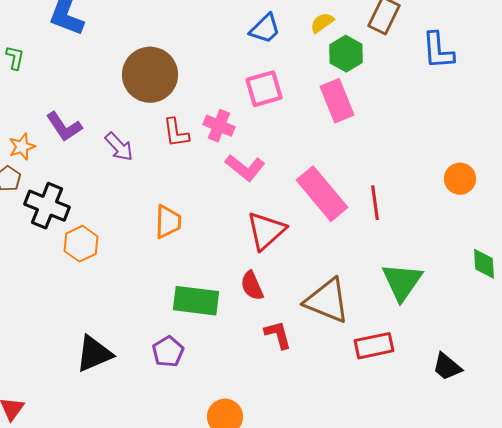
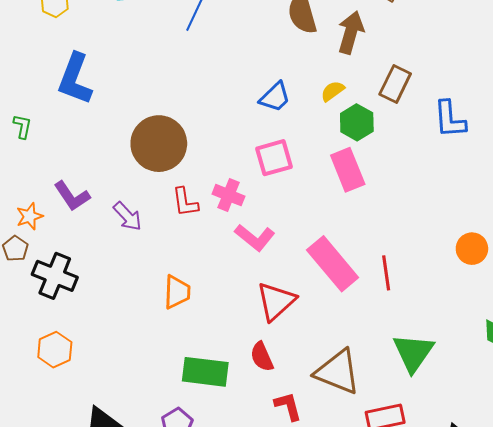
orange hexagon: (81, 244) -> (55, 350), moved

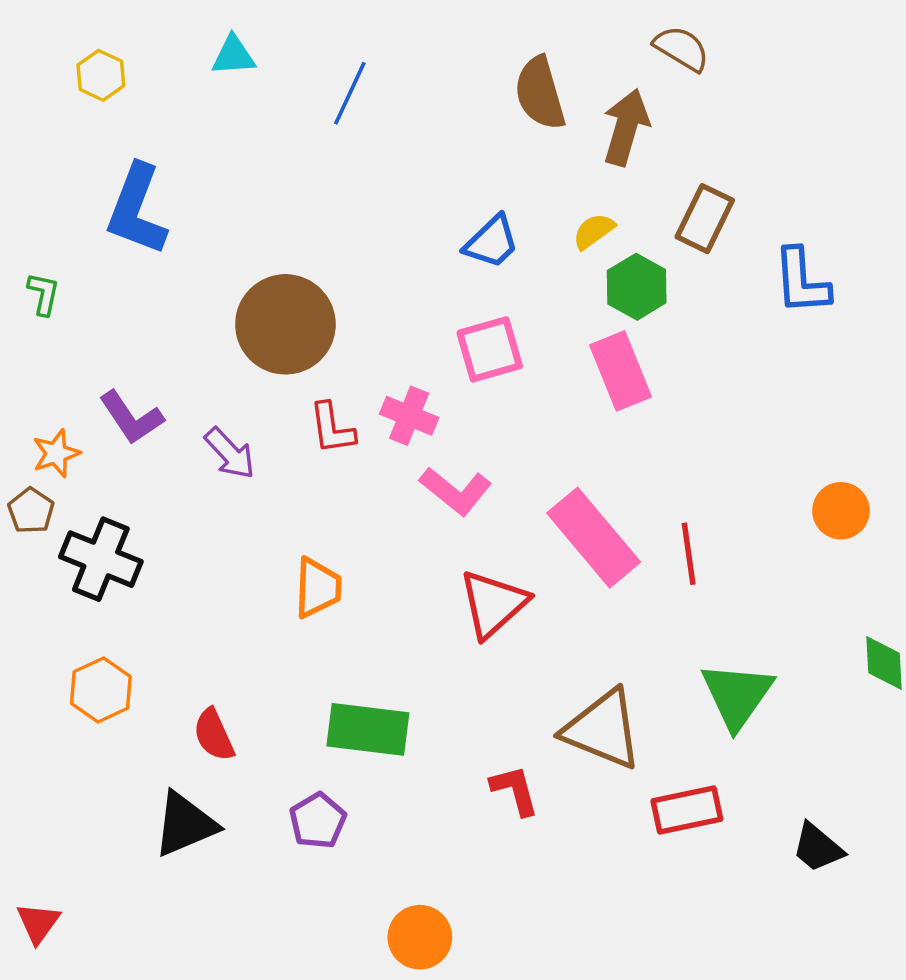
red semicircle: (262, 357) -> (214, 735), moved

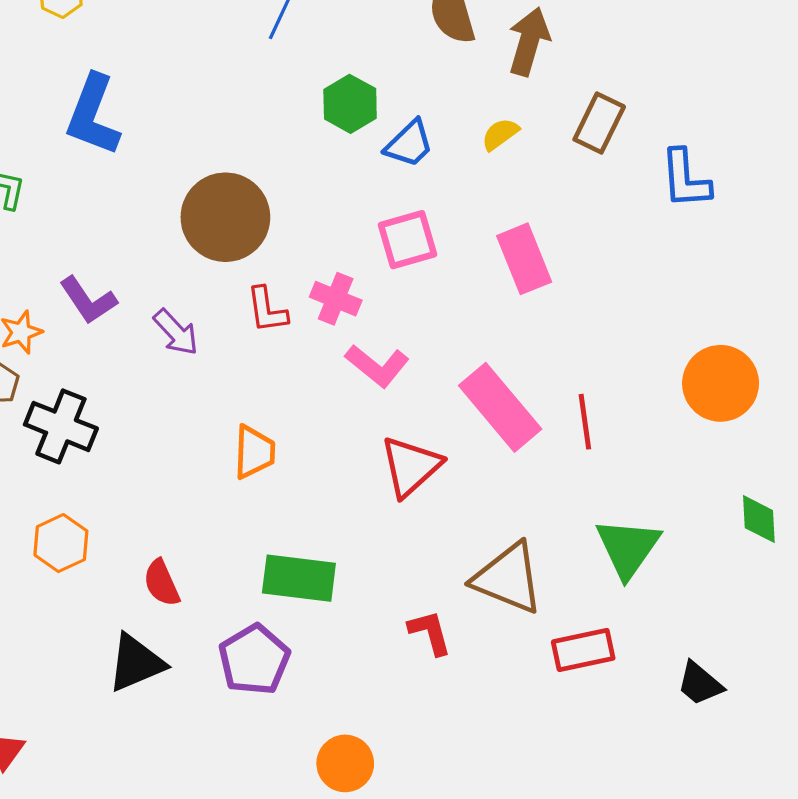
green hexagon: (637, 287) -> (350, 104), moved
orange circle: (841, 511) -> (721, 383), size x1.5
purple pentagon: (318, 821) -> (254, 660), size x1.4

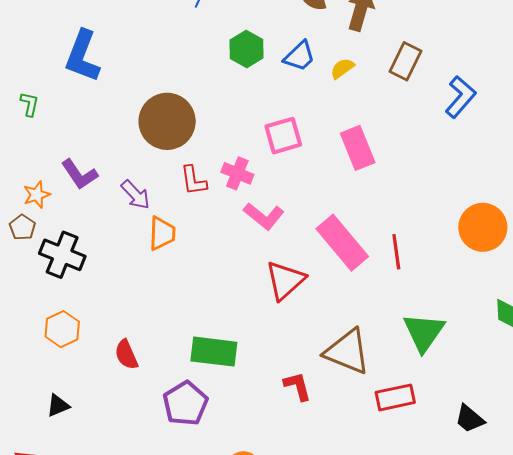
blue trapezoid: (409, 144) -> (299, 56), moved
blue L-shape: (685, 179) -> (460, 97), turned -135
orange trapezoid: (254, 452) -> (162, 233), moved
black triangle: (136, 663) -> (58, 406), moved, size x0.6

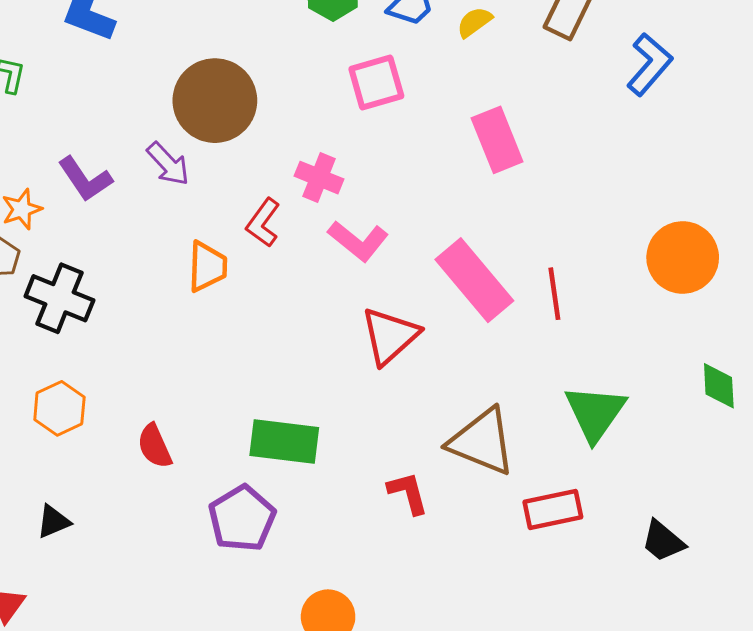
pink square: (283, 136) -> (376, 82), moved
red L-shape: (194, 180) -> (263, 223), moved, turned 44
purple arrow: (135, 195) -> (168, 164), moved

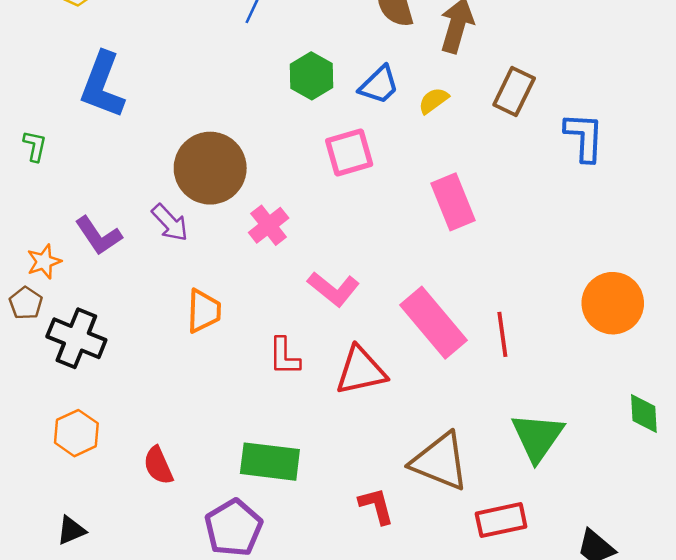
blue L-shape: (649, 64) -> (584, 137), turned -38
pink cross: (319, 178) -> (269, 225), moved, turned 30
red L-shape: (263, 223) -> (284, 356), moved, turned -36
red triangle: (390, 336) -> (361, 371), turned 30

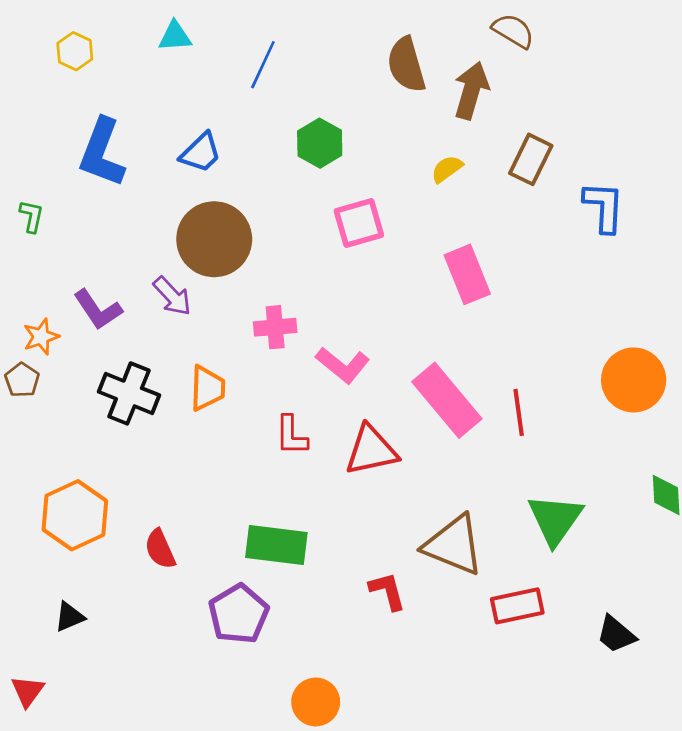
blue trapezoid: (379, 85) -> (201, 153), moved
pink cross: (269, 225) -> (275, 327), moved, turned 33
black cross: (76, 338) -> (129, 393), moved
orange hexagon: (76, 433) -> (75, 515), size x1.4

